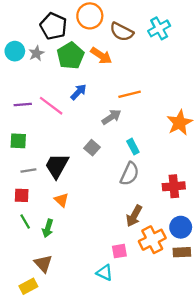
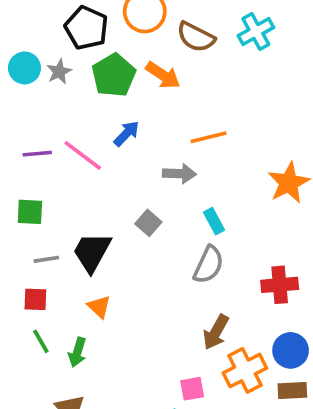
gray arrow: (111, 117) -> (179, 174), turned 36

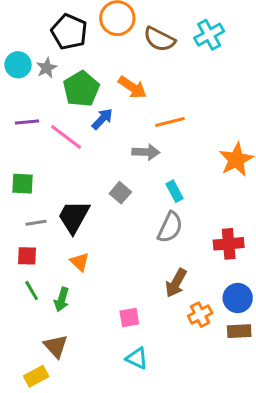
green pentagon: (114, 75) -> (81, 89), moved
orange arrow: (163, 75) -> (132, 87), moved
purple line: (37, 154) -> (27, 122), moved
orange cross: (245, 370) -> (200, 315), size x0.7
pink square: (192, 389) -> (129, 318), moved

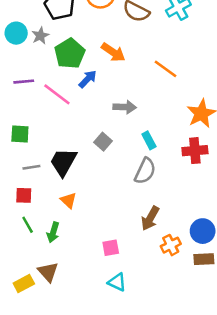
orange line: (170, 122) -> (166, 69), moved, turned 50
red cross: (229, 244) -> (195, 151), moved
yellow rectangle: (36, 376) -> (24, 283), moved

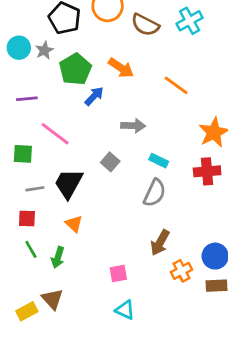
pink line: (57, 94) -> (55, 134), moved
cyan rectangle: (149, 140) -> (159, 161), turned -36

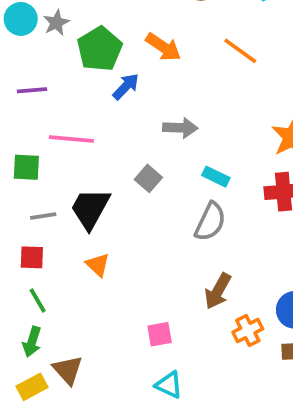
orange line: (176, 85) -> (240, 51), moved
pink line: (55, 134) -> (71, 139), turned -32
green arrow: (58, 257) -> (32, 342), moved

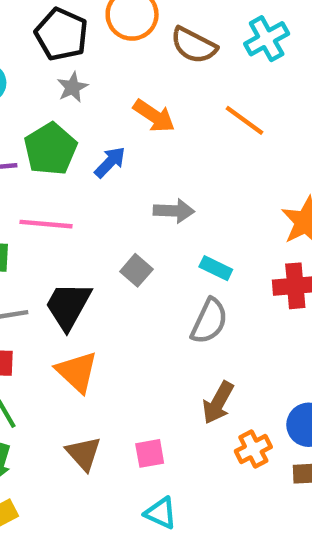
gray star: (56, 23) -> (72, 87), moved
green pentagon: (100, 49) -> (50, 149), moved
orange triangle: (98, 265) -> (77, 372), size x1.5
brown triangle: (68, 370) -> (83, 453), moved

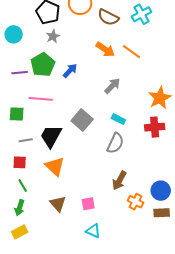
orange arrow: (154, 116) -> (105, 49), moved
gray arrow: (174, 211) -> (112, 86), moved, turned -48
gray square: (136, 270) -> (82, 120), size x1.5
orange cross: (253, 449) -> (135, 202), turned -35

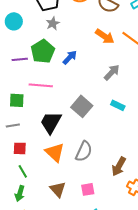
gray line: (26, 140) -> (13, 125), moved
gray semicircle: (115, 143) -> (84, 151), moved

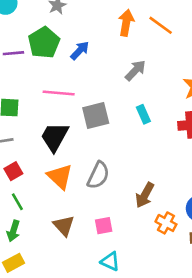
orange arrow: (105, 36) -> (126, 23), turned -114
pink line: (41, 85) -> (59, 93), moved
cyan rectangle: (118, 105) -> (143, 114), turned 40
gray square: (82, 106) -> (96, 116), turned 35
red square: (20, 148) -> (13, 171), turned -32

